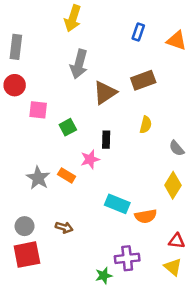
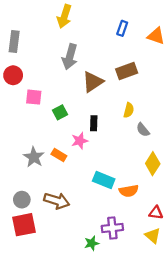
gray semicircle: (177, 148) -> (143, 130), moved
brown arrow: (64, 227) -> (57, 201), size x1.6

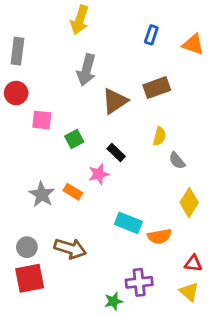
black rectangle: (94, 123) -> (116, 153), turned -48

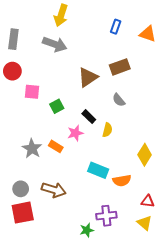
gray arrow: (86, 70) -> (55, 44), moved, turned -85
yellow semicircle: (159, 136) -> (107, 130), moved
gray semicircle: (177, 161) -> (119, 100), moved

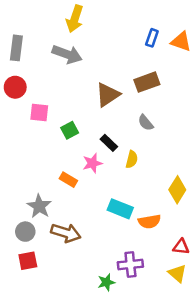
blue rectangle: (116, 27) -> (152, 38), moved
gray star: (32, 149) -> (39, 206), moved
red square: (23, 213) -> (28, 261), size x0.7

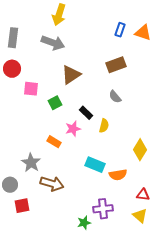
brown triangle: (108, 95) -> (71, 75), moved
gray circle: (25, 232) -> (10, 185), moved

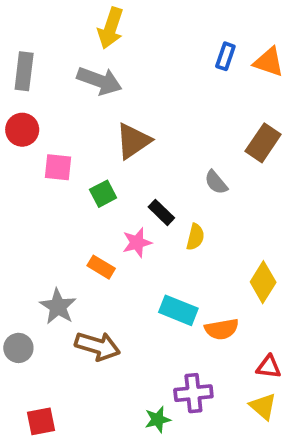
brown rectangle: (116, 65) -> (263, 143), moved, turned -36
red square: (22, 206) -> (41, 421), moved

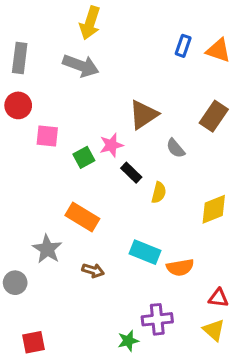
brown triangle: (133, 141) -> (143, 115), moved
pink star: (137, 243) -> (111, 145), moved
orange rectangle: (101, 267) -> (82, 217), size x1.5
yellow diamond: (263, 282) -> (214, 209), moved, turned 36
brown arrow: (97, 346) -> (93, 270), moved, size x0.6

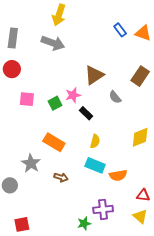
blue rectangle: (183, 46) -> (120, 30), turned -56
pink square: (47, 136) -> (27, 99), moved
yellow semicircle: (159, 193) -> (95, 141), moved

